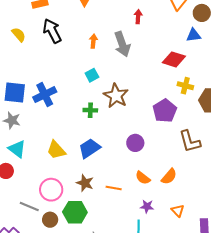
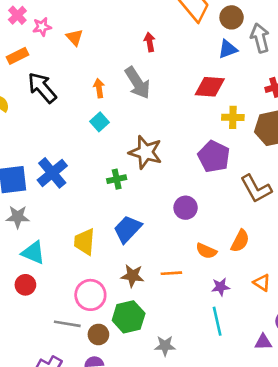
cyan square: (92, 75) -> (99, 122), moved
yellow trapezoid: (56, 150) -> (85, 242), turned 60

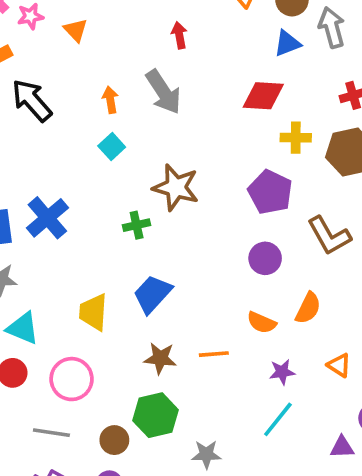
purple circle: (186, 208) -> (265, 258), moved
pink circle: (90, 295) -> (72, 379), moved
cyan line: (217, 321) -> (278, 419), turned 52
gray line: (67, 324) -> (51, 433), moved

